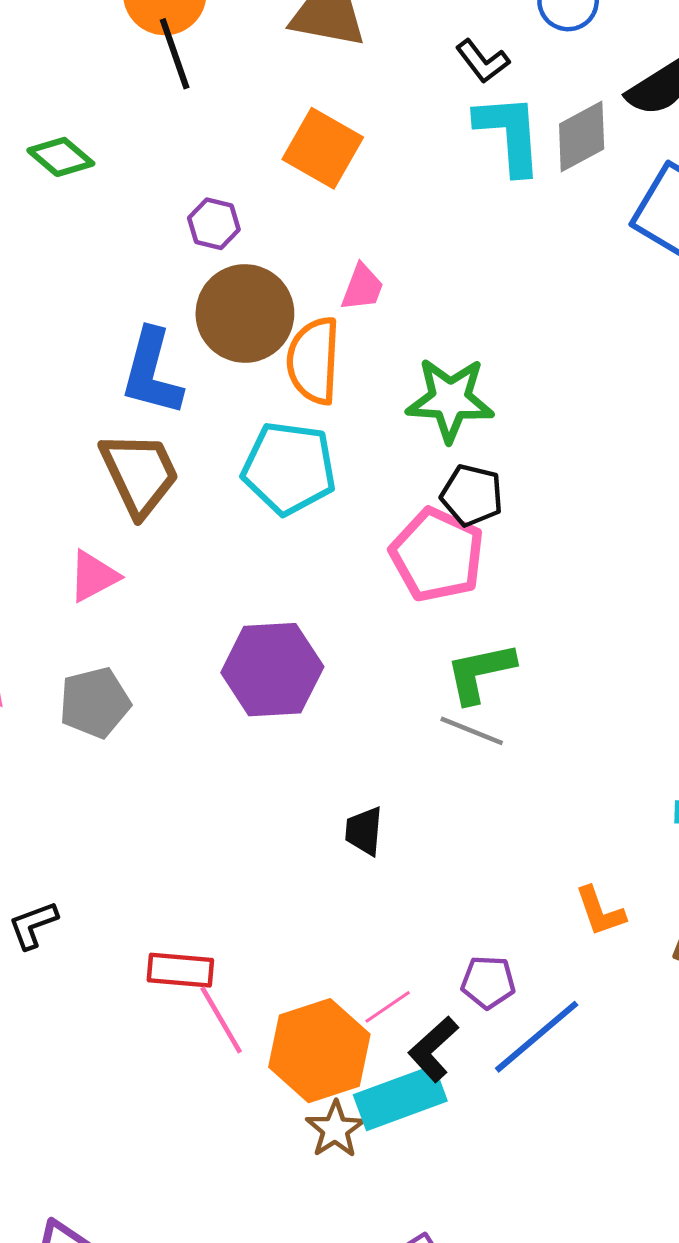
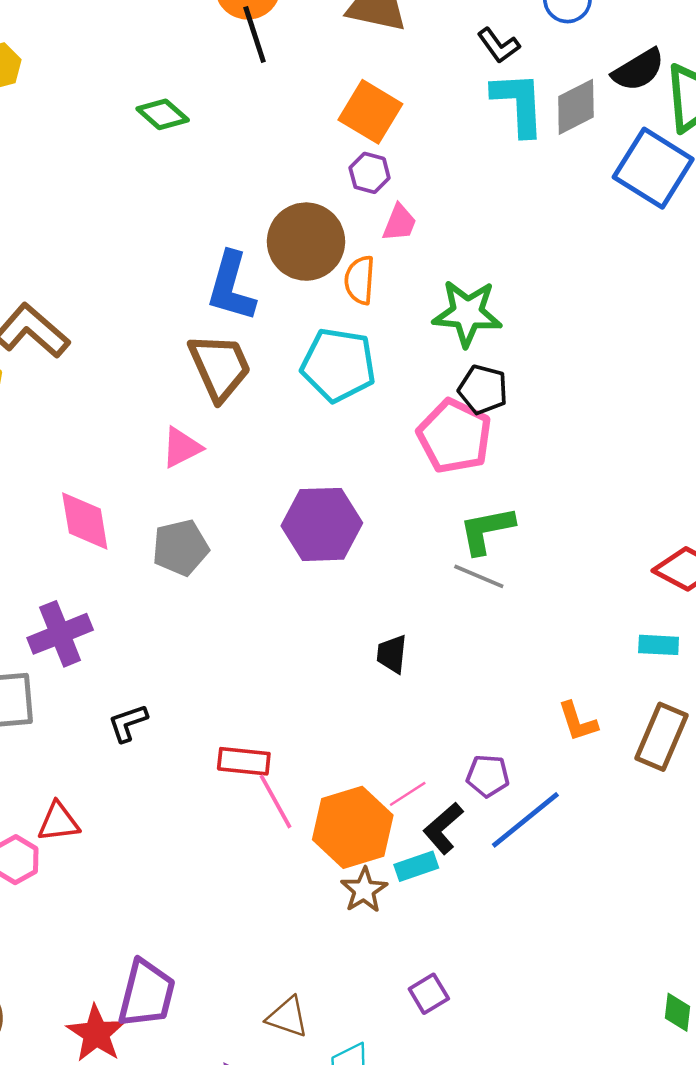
purple hexagon: (214, 224) -> (370, 173), moved
orange semicircle: (314, 361) -> (360, 280), size x0.7
cyan rectangle: (400, 1098) -> (416, 866), size x0.6

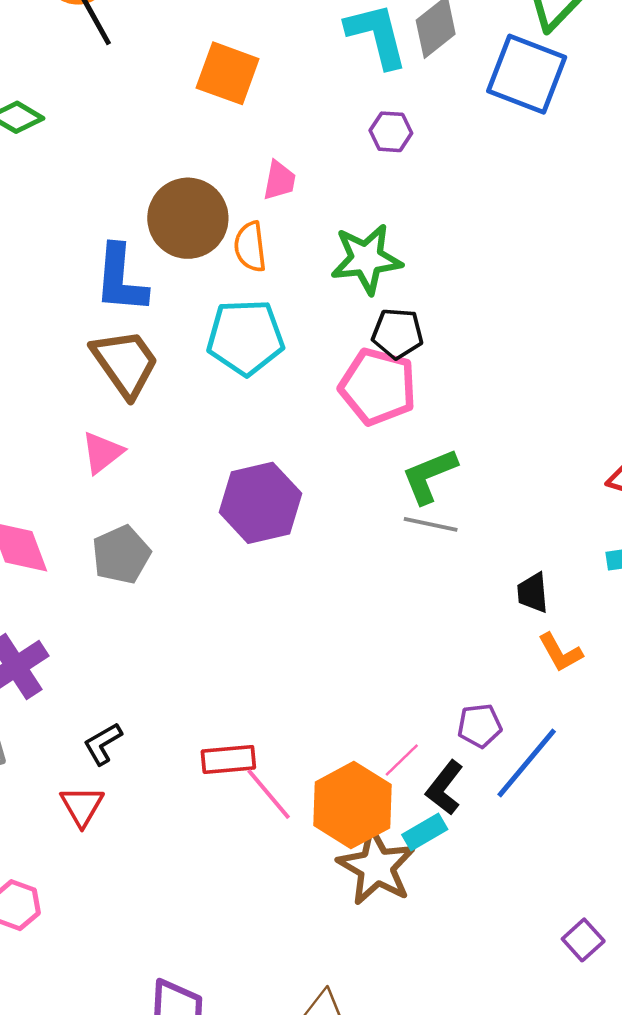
purple hexagon: (370, 173) -> (391, 132), moved
black trapezoid: (392, 654) -> (533, 593), moved
red triangle: (58, 822) -> (82, 806), moved, turned -42
brown star: (364, 890) -> (376, 867), size x1.6
purple square: (429, 994) -> (583, 940), moved

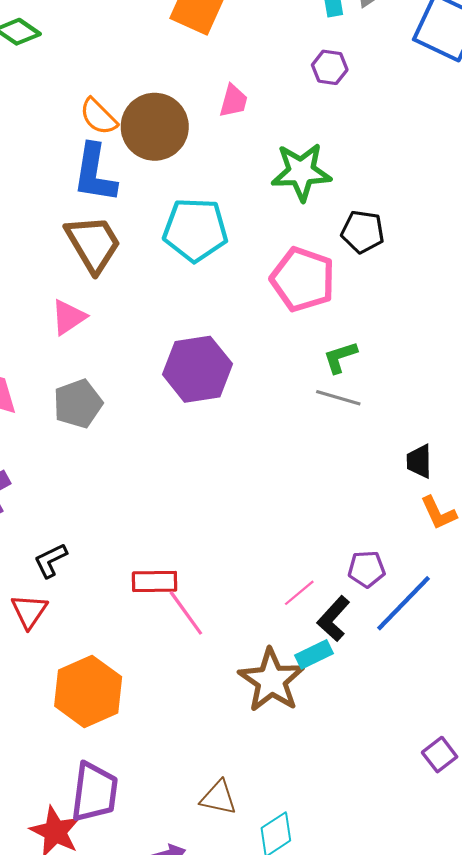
orange semicircle: (250, 247) -> (98, 117), moved, turned -42
black pentagon: (398, 333) -> (363, 232), moved
green L-shape: (429, 476) -> (340, 357), size x0.7
orange hexagon: (352, 805) -> (88, 691), moved

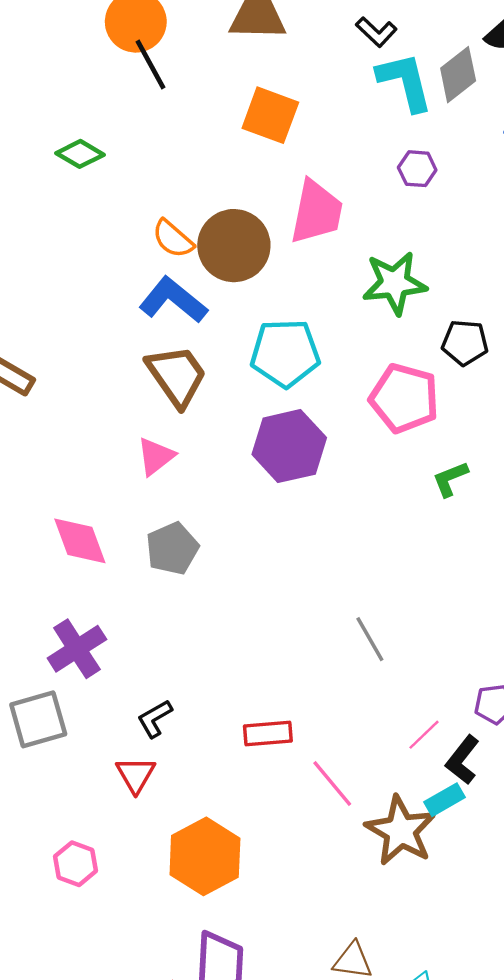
pink trapezoid: (233, 101) -> (317, 212), size x1.8
blue L-shape: (95, 173) -> (173, 300), turned 124
purple hexagon: (197, 369) -> (289, 446), moved
gray line: (338, 398) -> (370, 639), moved, turned 48
pink line: (186, 613) -> (332, 784), moved

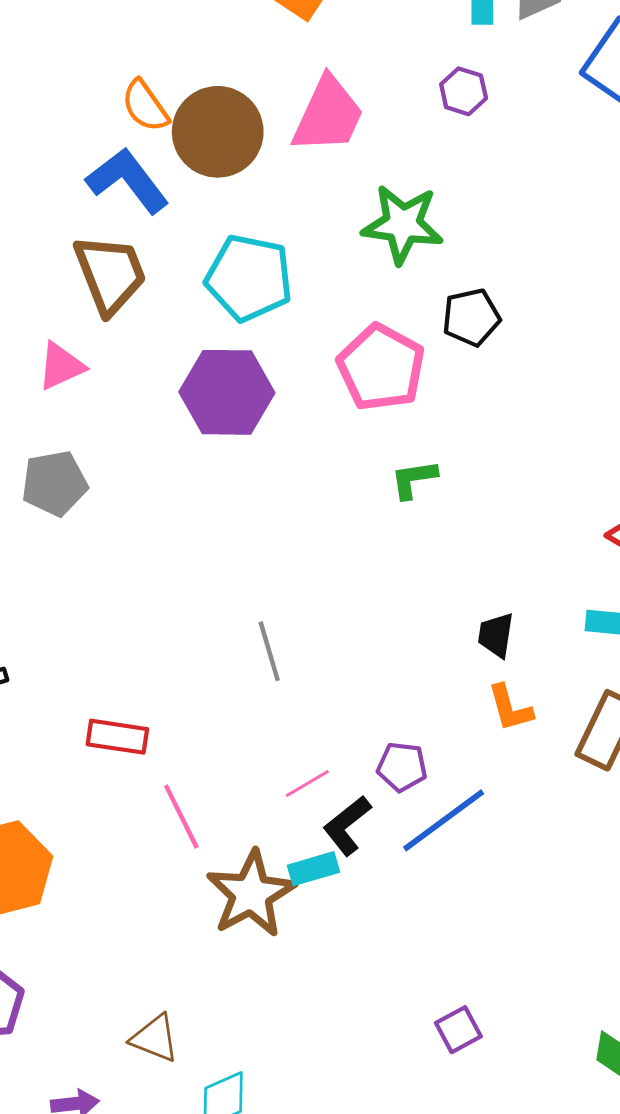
black pentagon: (465, 343) -> (471, 317), turned -30

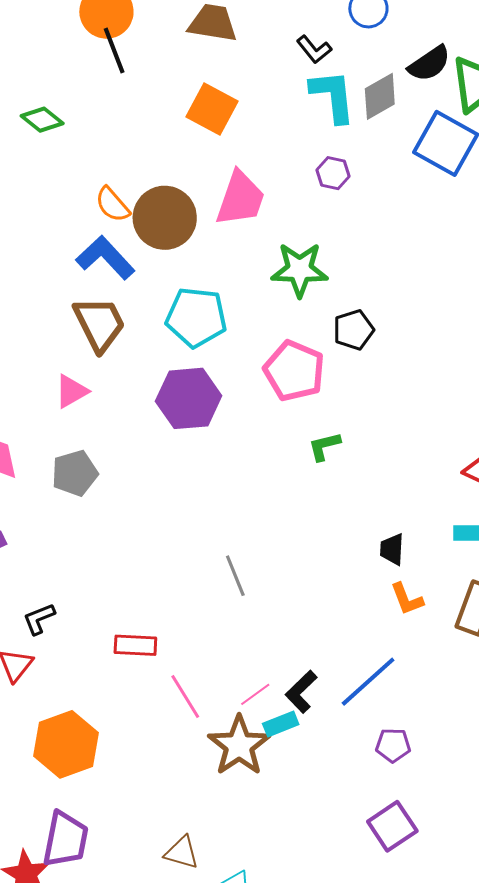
purple pentagon: (402, 767) -> (393, 745), moved
pink line: (307, 784) -> (255, 694), moved
purple square: (458, 1030) -> (392, 826), size x1.5

